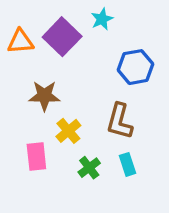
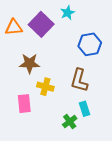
yellow cross: (68, 131) -> (45, 87), turned -35
green cross: (89, 168) -> (70, 122), moved

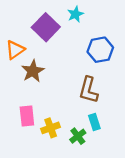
orange triangle: (14, 27) -> (15, 50), moved, turned -30
brown star: (30, 63) -> (33, 71), turned -30
yellow cross: (45, 87) -> (51, 128), moved, turned -35

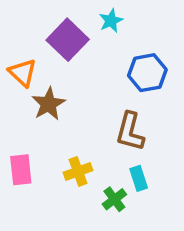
orange triangle: (15, 50) -> (23, 73), turned -42
pink rectangle: (27, 116) -> (21, 170), moved
yellow cross: (51, 128) -> (78, 171), moved

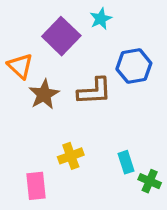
brown L-shape: (130, 132) -> (94, 91), moved, turned -108
pink rectangle: (21, 170) -> (36, 186), moved
green cross: (114, 199) -> (150, 181), moved, turned -30

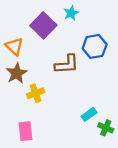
brown star: (44, 94) -> (17, 73), moved
yellow cross: (71, 156) -> (36, 93), moved
cyan rectangle: (126, 162) -> (89, 114), turned 72

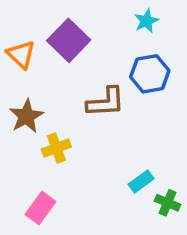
cyan star: (71, 13) -> (146, 21), moved
orange triangle: (14, 46) -> (21, 54), moved
pink rectangle: (25, 131) -> (40, 208), turned 42

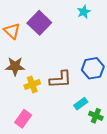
blue hexagon: (150, 74) -> (93, 68), moved
brown L-shape: (106, 102) -> (60, 79), moved
brown star: (26, 116) -> (15, 66), turned 30

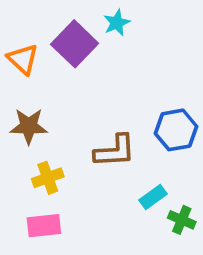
cyan star: (84, 12) -> (117, 23), moved
yellow cross: (32, 84) -> (48, 178), moved
pink rectangle: (23, 119) -> (44, 226), turned 48

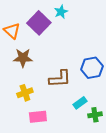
brown star: (29, 126) -> (23, 58), moved
green cross: (182, 220) -> (95, 115), turned -32
pink rectangle: (44, 226) -> (38, 117), moved

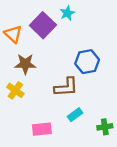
blue hexagon: (92, 68) -> (87, 62), moved
yellow cross: (25, 93) -> (15, 90), moved, turned -35
cyan rectangle: (80, 103) -> (75, 115), moved

